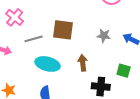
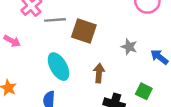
gray line: (34, 39) -> (55, 20), moved
cyan ellipse: (48, 64) -> (58, 67), turned 35

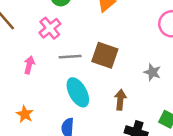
gray line: (55, 20) -> (70, 57), moved
pink arrow: (12, 41) -> (29, 65), turned -105

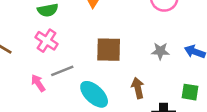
gray line: (70, 57) -> (62, 71), moved
pink arrow: (29, 65) -> (38, 83), turned -30

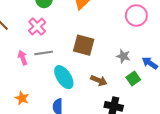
brown arrow: (138, 88) -> (99, 80), turned 112
green square: (190, 92) -> (133, 79), moved, turned 32

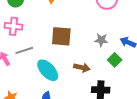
pink cross: (37, 27) -> (13, 26), turned -30

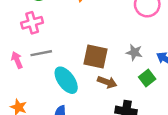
pink cross: (13, 26) -> (32, 23), turned -30
brown square: (61, 36) -> (96, 57), moved

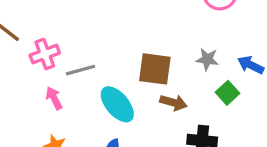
pink cross: (32, 23) -> (45, 54), moved
pink arrow: (17, 60) -> (54, 98), moved

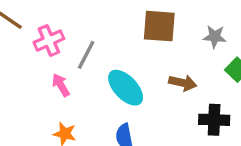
brown square: (155, 69) -> (159, 26), moved
gray line: (80, 70) -> (86, 55), turned -44

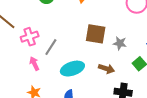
gray star: (215, 37) -> (120, 43), moved
cyan ellipse: (126, 88) -> (72, 69), turned -70

